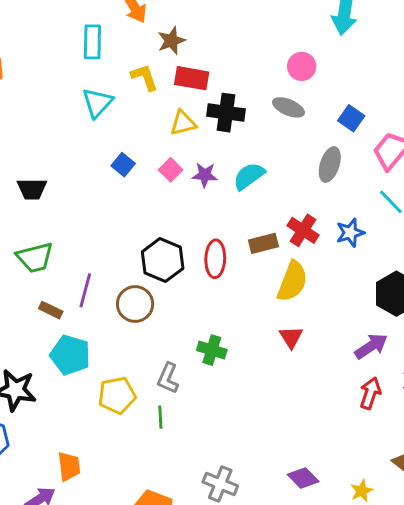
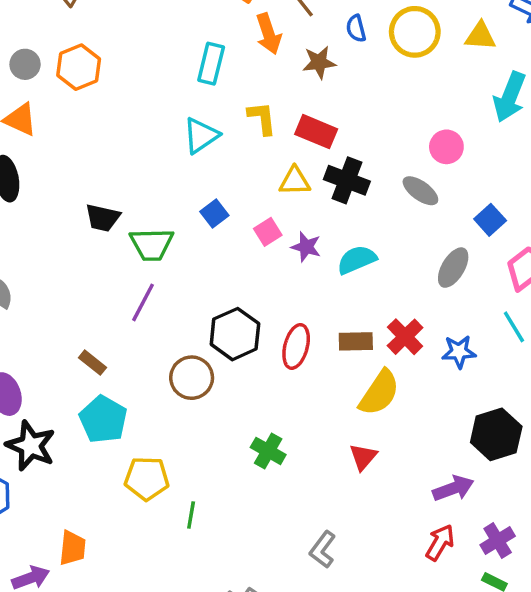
brown star: (171, 41) -> (319, 62), moved
green trapezoid: (35, 258) -> (152, 244), moved
purple line: (85, 290) -> (143, 302), moved
gray L-shape: (168, 378) -> (323, 550), moved

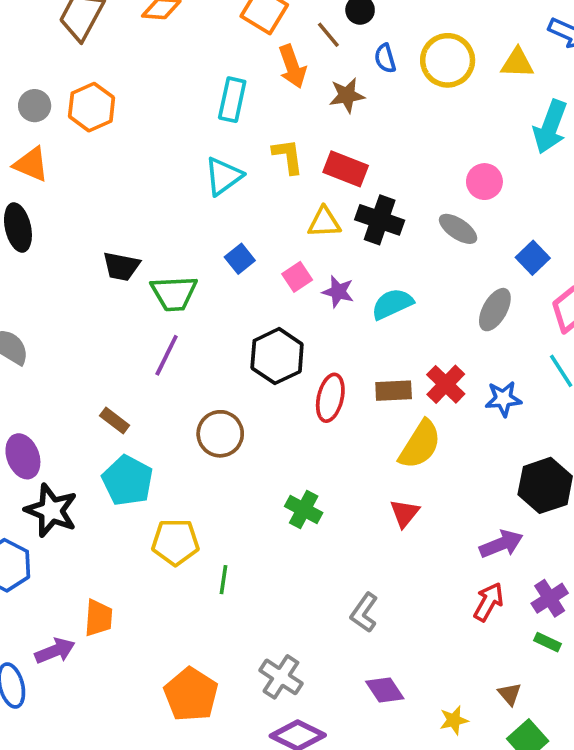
black hexagon: (235, 334) -> (277, 356), moved

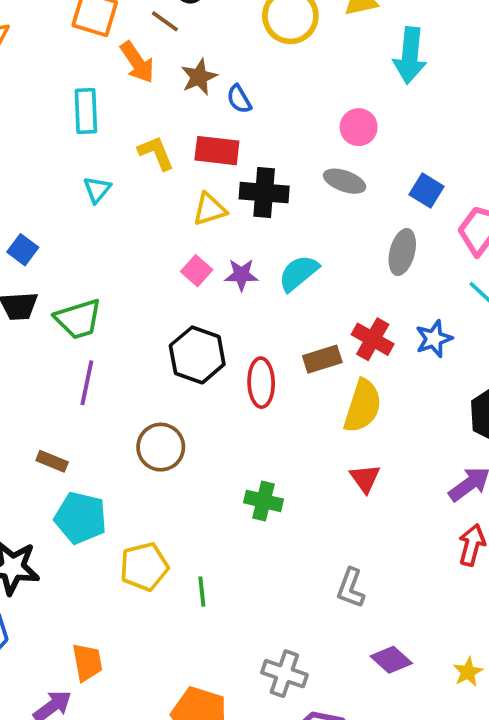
blue semicircle: (385, 58) -> (239, 99), moved
cyan triangle: (223, 176) -> (97, 190), size x0.7
blue square: (240, 259) -> (23, 250), moved

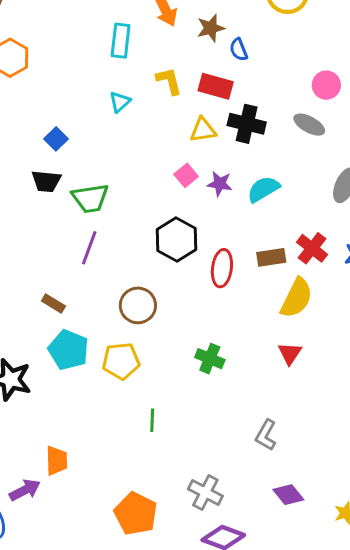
yellow pentagon: (144, 567) -> (121, 361), moved

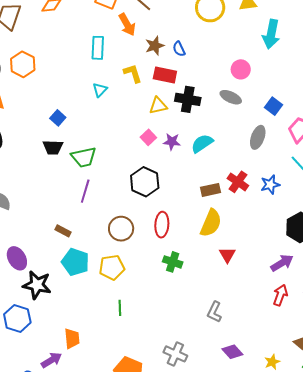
brown star: (211, 28) -> (155, 46), moved
red ellipse: (222, 268) -> (162, 225), moved
yellow semicircle: (297, 298) -> (211, 223), moved
green line: (152, 420) -> (120, 308), moved

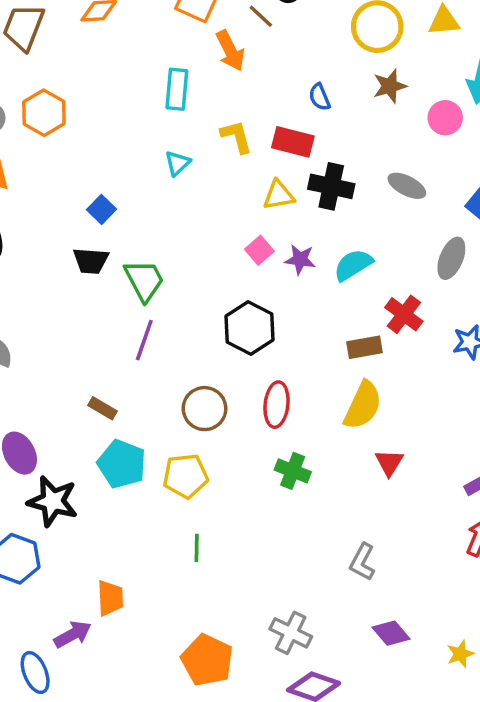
brown star: (155, 46) -> (390, 86), moved
pink circle: (241, 69) -> (445, 118), moved
green trapezoid: (84, 157) -> (144, 280), turned -108
red cross: (238, 182) -> (404, 314), moved

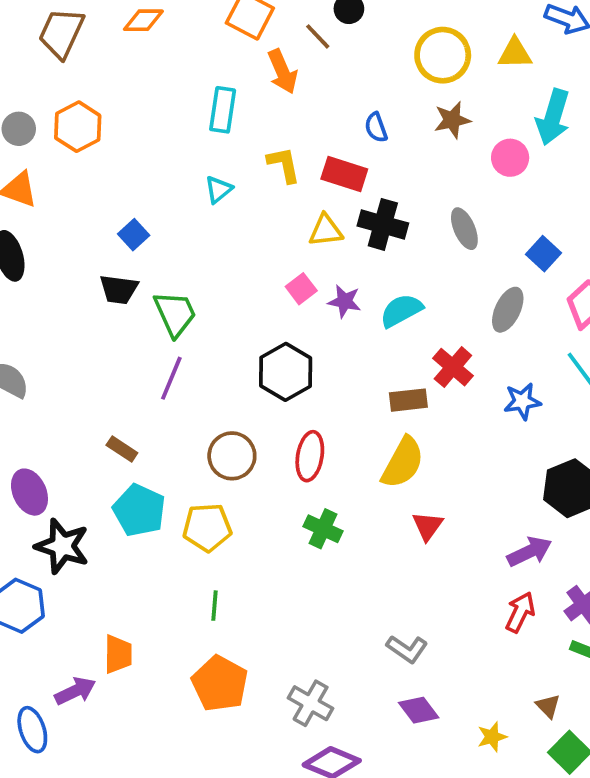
gray ellipse: (407, 186) -> (464, 229), turned 36
gray L-shape: (362, 562) -> (407, 649), moved, turned -87
orange pentagon: (207, 660) -> (220, 684), moved

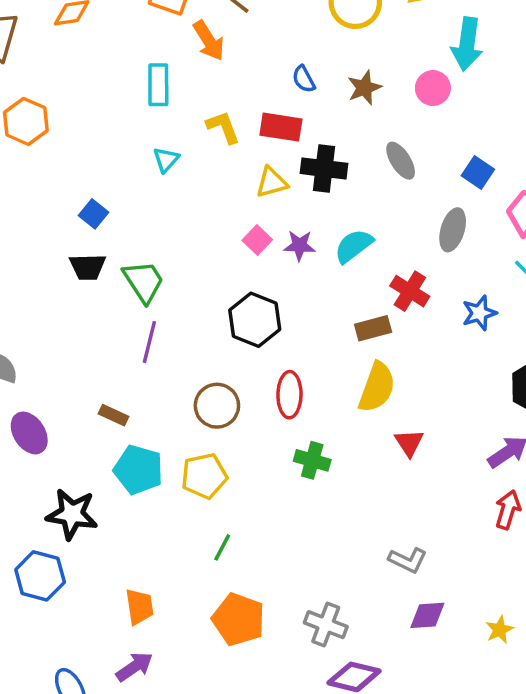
brown star: (452, 120) -> (364, 88), moved
purple ellipse: (29, 492) -> (29, 433), moved
green line: (214, 606) -> (222, 547), turned 32
purple arrow: (75, 691) -> (134, 667), moved
purple diamond: (419, 710) -> (427, 615), turned -48

